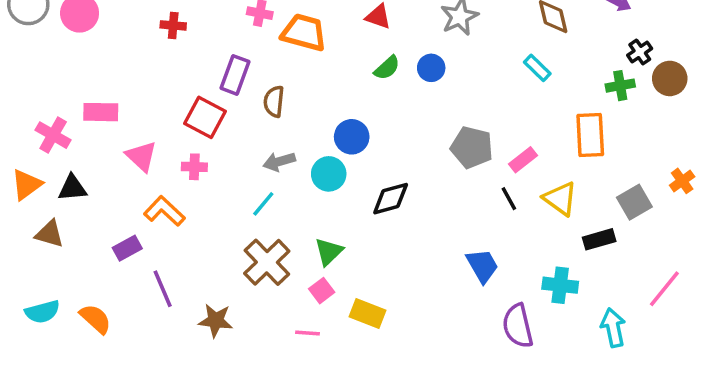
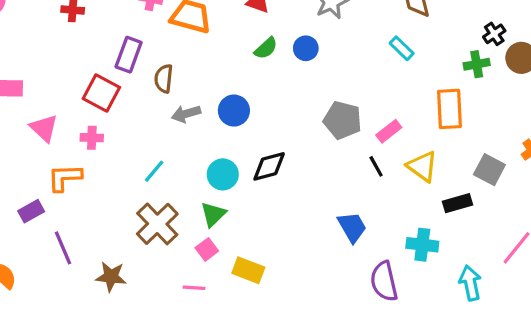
gray arrow: (279, 162) -> (186, 114), moved
cyan circle: (329, 174) -> (223, 174), moved
gray square: (634, 202) -> (489, 170), turned -32
orange L-shape: (164, 211) -> (65, 178), turned -45

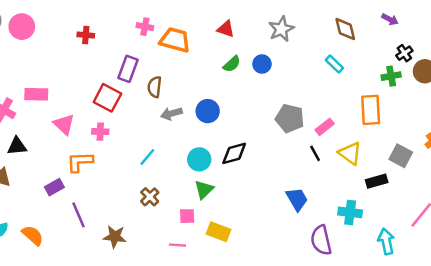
green triangle: (213, 214) -> (204, 190), moved
brown cross: (157, 224) -> (150, 197), size x0.6
pink square: (207, 249) -> (187, 216), turned 35

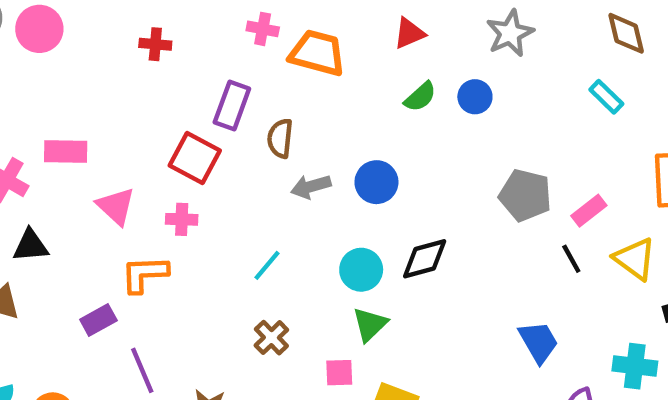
red triangle: (226, 29) -> (409, 33), turned -42

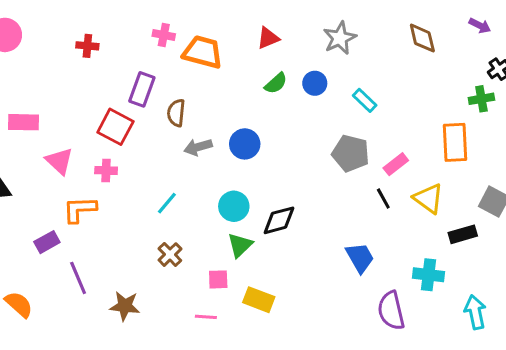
cyan rectangle: (606, 97) -> (365, 100), moved
black diamond: (425, 259) -> (279, 220), moved

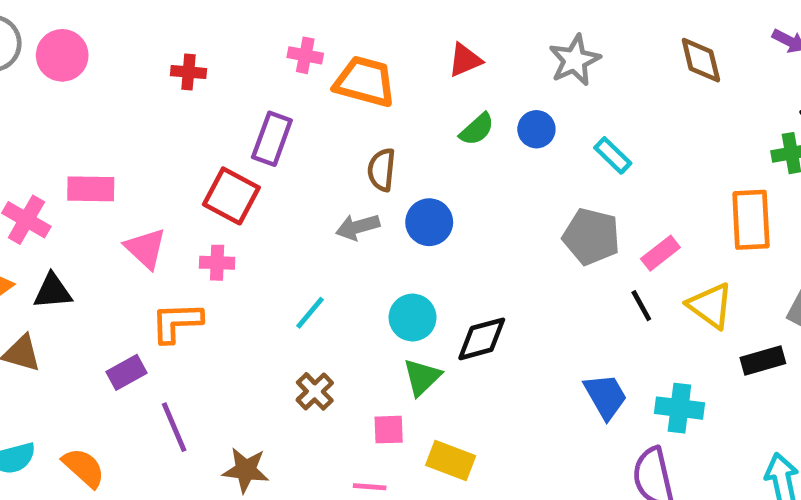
brown semicircle: (176, 113) -> (382, 170), moved
cyan cross: (428, 275) -> (679, 408), moved

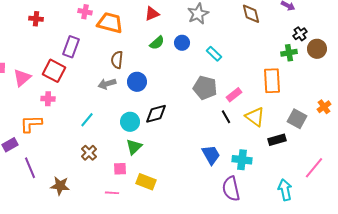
pink triangle: (146, 248) -> (22, 78), moved, turned 36
black diamond: (482, 339) -> (156, 114), moved

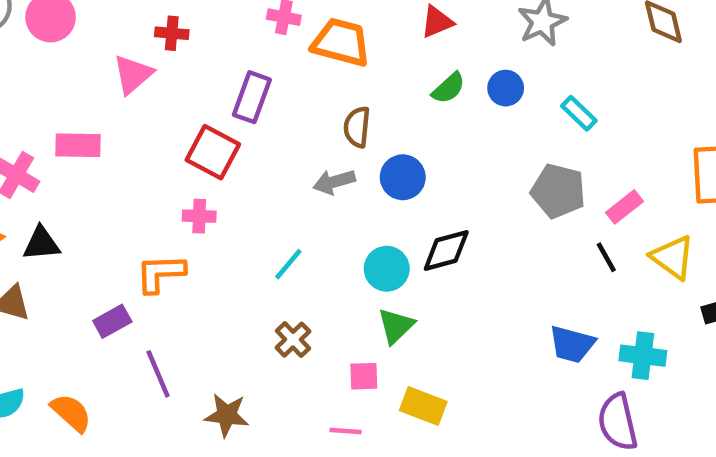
pink triangle: (22, 78) -> (133, 74), moved
blue trapezoid: (211, 155) -> (572, 344), turned 135

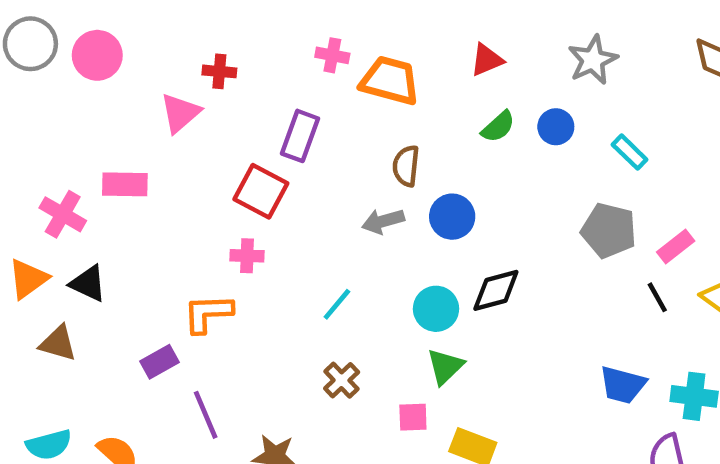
black triangle: (41, 244) -> (88, 283), turned 30

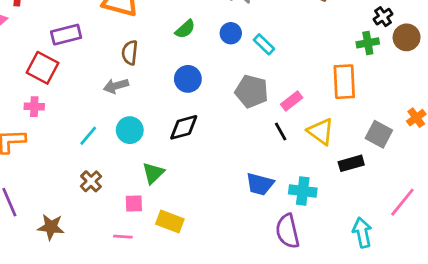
blue circle: (556, 127) -> (231, 33), moved
purple rectangle: (300, 136) -> (66, 35), turned 56
blue circle: (452, 217) -> (188, 79), moved
cyan circle: (436, 309) -> (130, 130), moved

